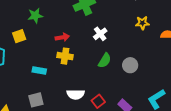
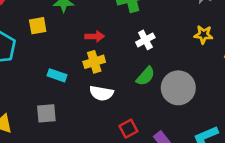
yellow cross: (65, 56) -> (94, 62), turned -35
gray circle: (130, 65) -> (178, 88), size x1.6
white semicircle: (76, 94) -> (101, 93), moved

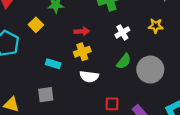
yellow square: (38, 26) -> (36, 25), turned -32
yellow star: (203, 35) -> (156, 26), moved
red square: (128, 129) -> (112, 104), turned 32

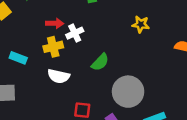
white cross: (122, 32) -> (75, 33), moved
gray circle: (150, 70) -> (128, 92), moved

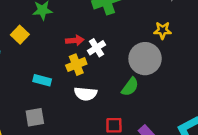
green semicircle: (100, 62) -> (130, 87), moved
gray circle: (128, 92) -> (145, 59), moved

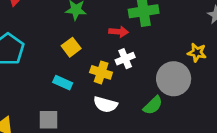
yellow square: (20, 35) -> (71, 47), moved
red arrow: (75, 40) -> (119, 32), moved
yellow cross: (76, 65) -> (101, 72), turned 30

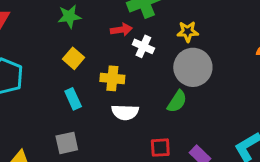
yellow star: (197, 53) -> (188, 32), moved
white cross: (125, 59) -> (143, 46), moved, turned -30
cyan rectangle: (63, 83) -> (73, 99), turned 54

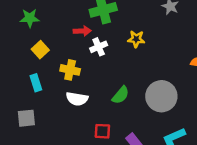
green star: (69, 16) -> (30, 18), moved
white cross: (143, 46) -> (99, 47), turned 35
gray circle: (193, 67) -> (161, 96), moved

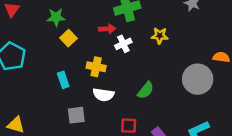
yellow square: (40, 50) -> (68, 38), moved
gray circle: (161, 96) -> (198, 79), moved
gray square: (26, 118) -> (76, 115), moved

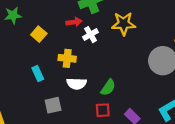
green star: (56, 17) -> (13, 15), moved
yellow star: (160, 36) -> (124, 24), size x1.5
green semicircle: (146, 90) -> (108, 87), moved

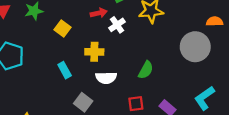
green semicircle: (108, 87) -> (146, 70), moved
gray square: (53, 105) -> (83, 102), turned -36

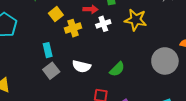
yellow cross: (94, 52) -> (73, 28), moved, turned -35
gray square: (83, 102) -> (51, 71), moved

